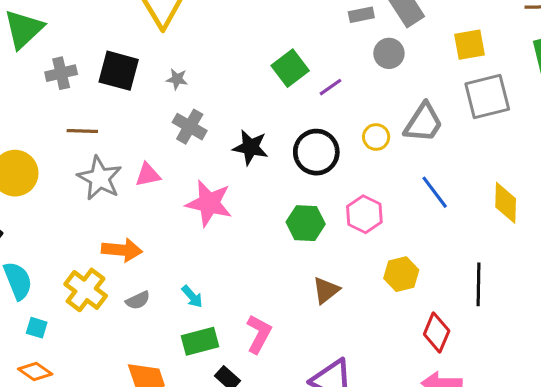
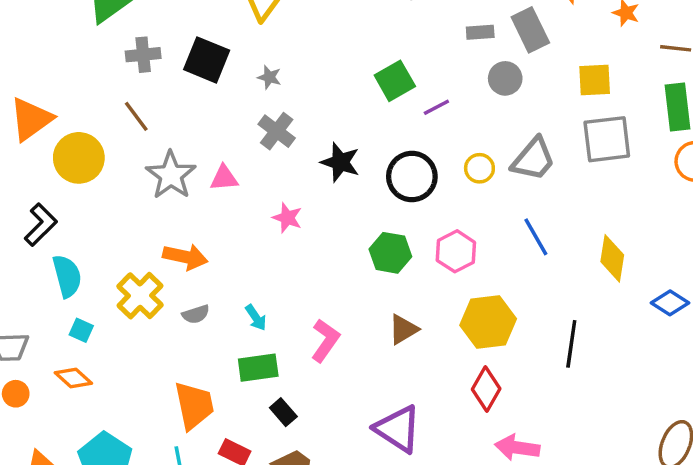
brown line: (82, 131) -> (136, 116), moved, turned 44
pink star: (209, 203) -> (287, 218), size x0.6
yellow hexagon: (401, 274) -> (488, 322), size x1.4
red diamond: (437, 332) -> (486, 389), moved
pink L-shape: (259, 334) -> (325, 340), moved

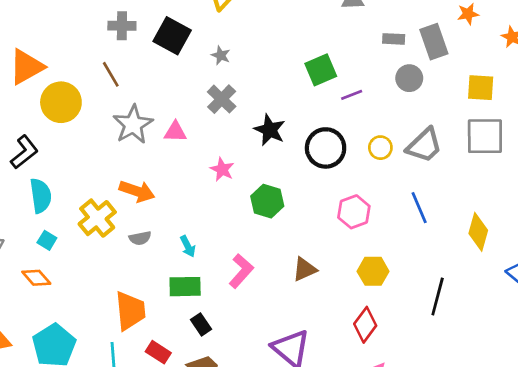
green hexagon: (390, 253) -> (267, 201), moved
yellow hexagon: (488, 322) -> (373, 271), size x0.7

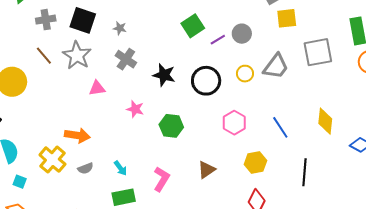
gray circle: (409, 78) -> (242, 34), moved
yellow square: (481, 88) -> (287, 18), moved
gray star: (133, 125) -> (77, 55), moved
blue line: (419, 208) -> (280, 127), moved

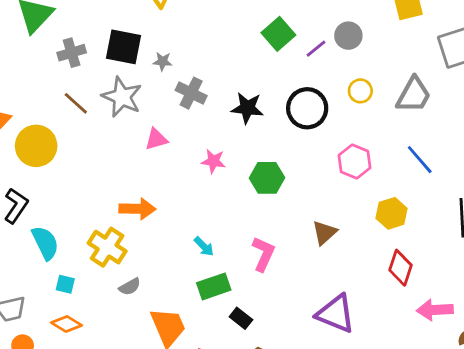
gray star: (120, 28) -> (163, 61), moved
gray trapezoid: (276, 66) -> (414, 95), moved
gray semicircle: (85, 168) -> (130, 287), moved

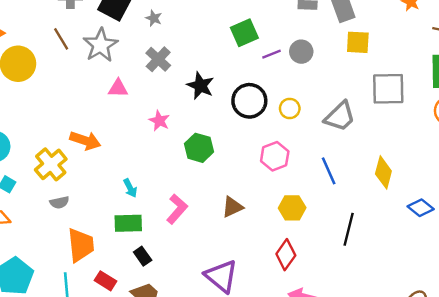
gray star: (163, 61) -> (154, 18), moved
yellow circle: (360, 91) -> (290, 108), moved

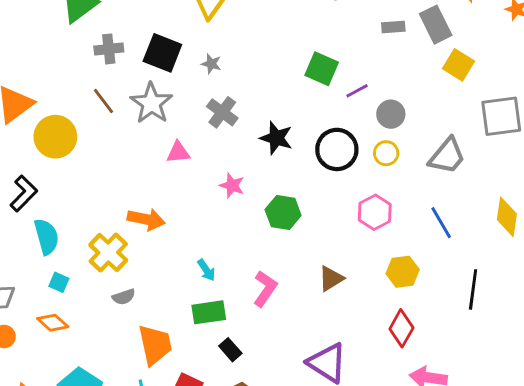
green square: (244, 33) -> (322, 69), turned -36
yellow square: (358, 42) -> (458, 65), turned 35
gray circle: (301, 52) -> (391, 114), moved

